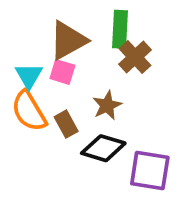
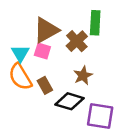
green rectangle: (120, 29) -> (95, 23), moved
brown cross: (135, 57) -> (77, 41), moved
brown star: (107, 105) -> (83, 76), moved

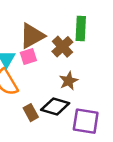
pink square: (42, 51) -> (28, 56), turned -35
brown rectangle: (45, 85) -> (31, 113), moved

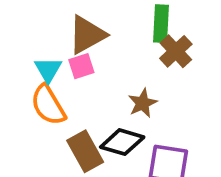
brown cross: (62, 47) -> (176, 51), moved
brown rectangle: (31, 113) -> (85, 151), size x1.5

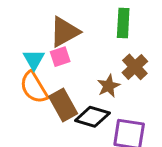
brown cross: (176, 51) -> (135, 67), moved
brown rectangle: (85, 151) -> (63, 105), moved

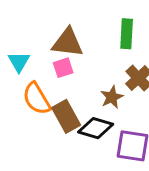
brown triangle: (65, 32) -> (68, 43), turned 36
cyan triangle: (34, 60) -> (19, 62), moved

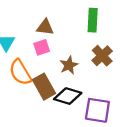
brown triangle: (68, 43) -> (45, 27), size x0.7
brown star: (112, 97) -> (69, 65), moved

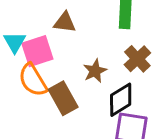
pink square: (42, 47) -> (37, 51), moved, size x1.5
black diamond: (68, 96) -> (121, 100), moved, turned -48

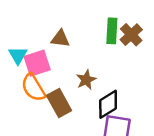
brown cross: (137, 59) -> (131, 35), moved

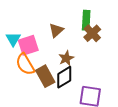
brown cross: (131, 35) -> (92, 33), moved
brown triangle: (60, 39) -> (56, 30), moved, turned -49
black diamond: (108, 104) -> (64, 77), moved

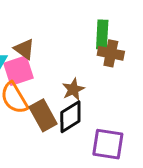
brown triangle: (56, 30) -> (24, 49), moved, turned -42
brown cross: (92, 33) -> (111, 53), turned -36

